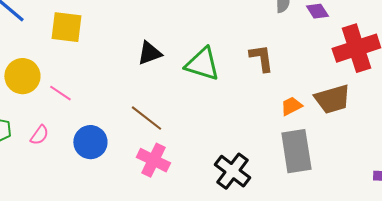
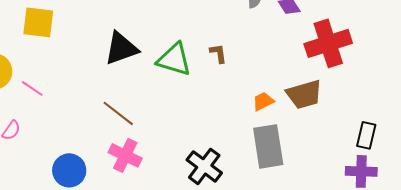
black triangle: (149, 53) -> (121, 48), size x1.4
brown L-shape: (261, 58) -> (218, 53), moved, size x0.7
blue circle: (90, 142) -> (69, 170), moved

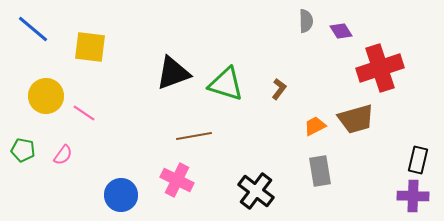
brown L-shape: (218, 53) -> (279, 89), moved, turned 45
brown line: (118, 113) -> (194, 136), moved, turned -48
gray rectangle: (268, 146) -> (320, 171), size x0.7

